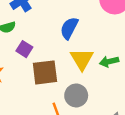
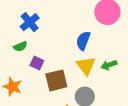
blue semicircle: (69, 28) -> (83, 41), moved

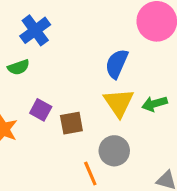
purple square: (37, 63) -> (41, 110), moved
brown square: (56, 80) -> (71, 123), size x0.7

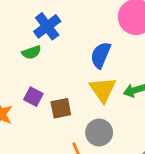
blue cross: (35, 30) -> (47, 26), moved
green semicircle: (19, 67) -> (31, 52), moved

